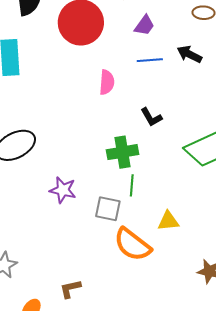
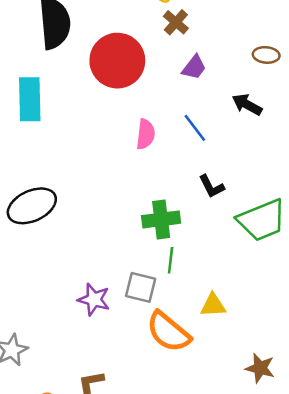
blue line: (150, 60) -> (195, 128), moved, turned 55
black L-shape: (151, 117) -> (211, 186), moved
purple star: (63, 190) -> (94, 299), moved

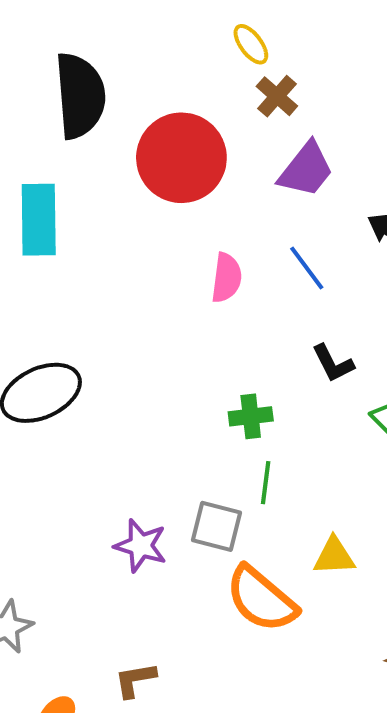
purple trapezoid: (194, 67) -> (306, 170), size x1.4
green cross: (161, 219) -> (251, 416), size x0.7

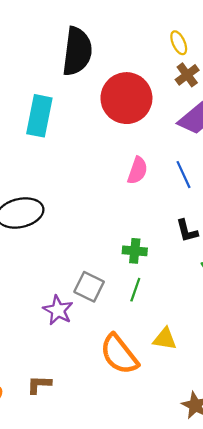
gray square: (217, 526) -> (89, 287), moved

